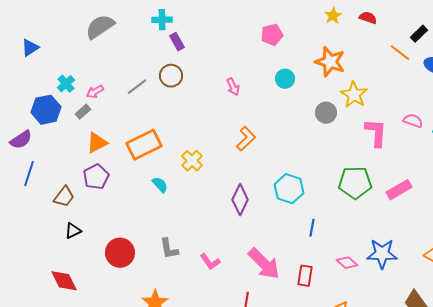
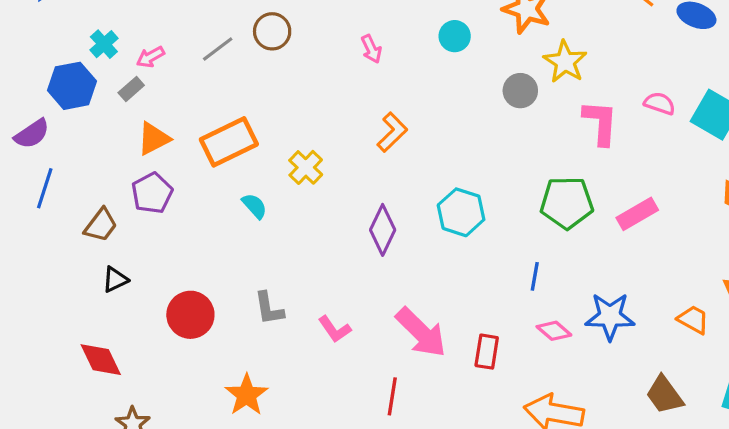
blue line: (312, 228) -> (535, 276), moved

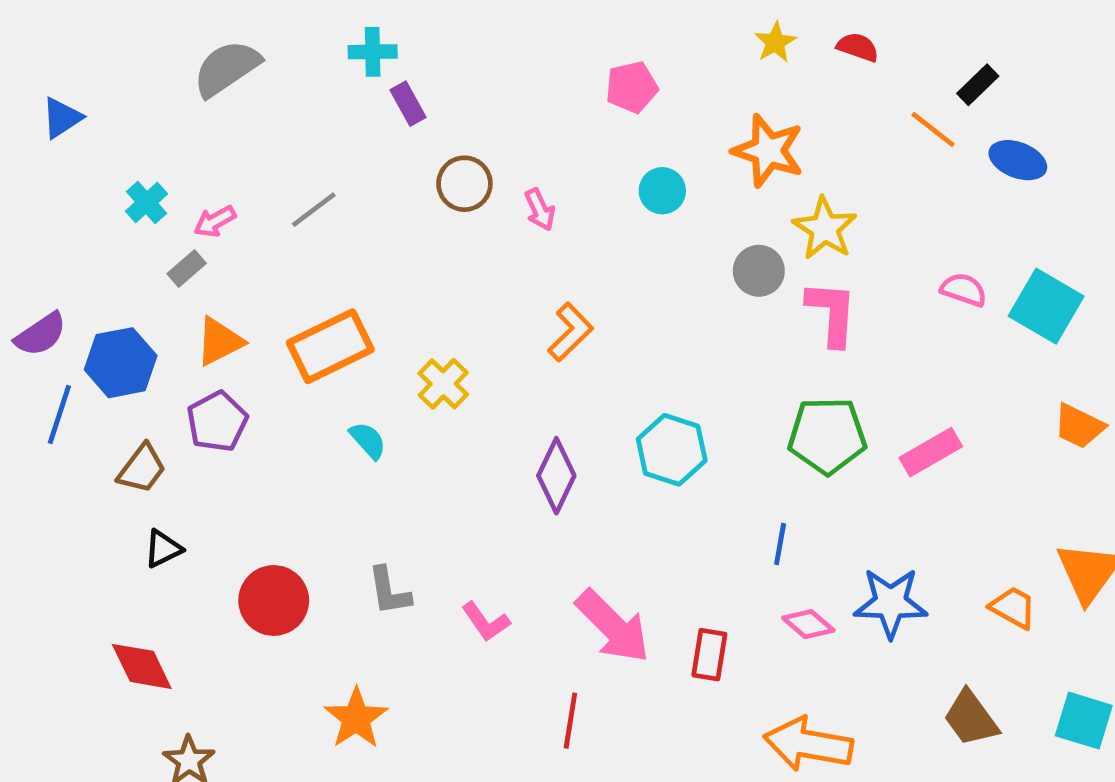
brown circle: (272, 31) -> (464, 184), moved
blue hexagon: (72, 86) -> (121, 363), moved
pink L-shape: (600, 123) -> (832, 313), moved

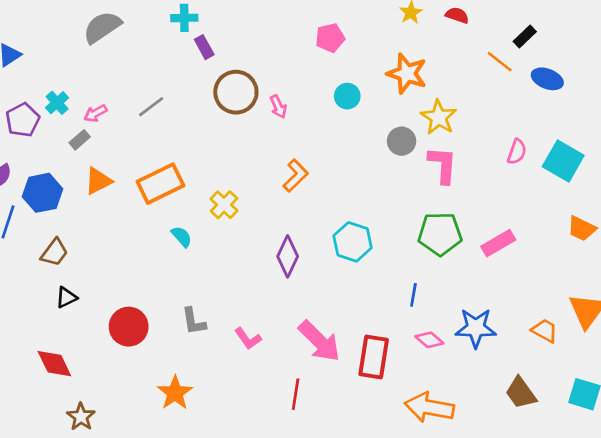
brown circle: (464, 184) -> (236, 92), size x1.4
pink semicircle: (964, 290) -> (517, 152), turned 90
purple pentagon: (217, 422) -> (23, 120), moved
red rectangle: (709, 655) -> (374, 357), size x1.5

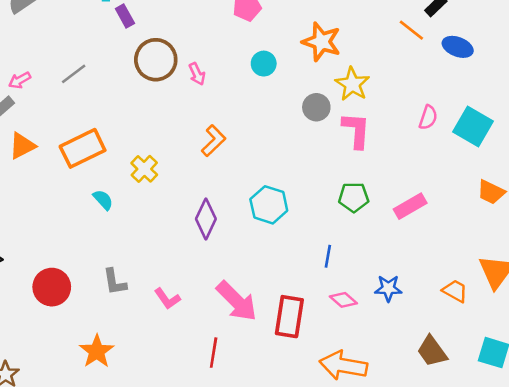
green pentagon: (440, 234) -> (354, 197), size x0.7
blue star: (476, 328) -> (388, 288), size x0.7

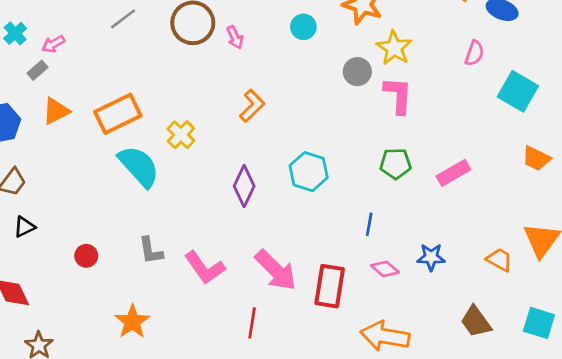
gray line: (74, 74) -> (123, 19), moved
pink semicircle: (428, 118) -> (474, 53), moved
cyan semicircle: (103, 200) -> (139, 166), size x2.0
red circle: (52, 287) -> (86, 256), size x0.6
pink L-shape: (167, 299) -> (205, 268), size x1.5

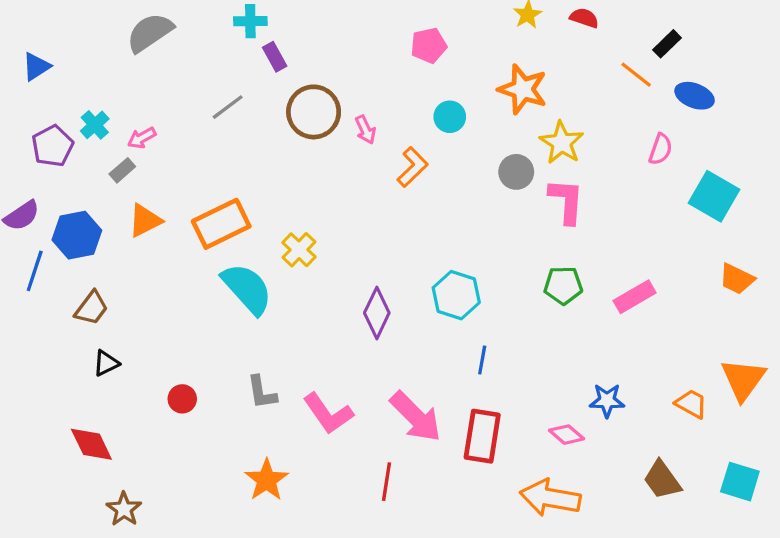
orange L-shape: (252, 106) -> (412, 167), moved
blue line: (369, 224) -> (482, 360), moved
pink diamond: (385, 269) -> (566, 435), moved
orange star: (132, 322) -> (267, 480), moved

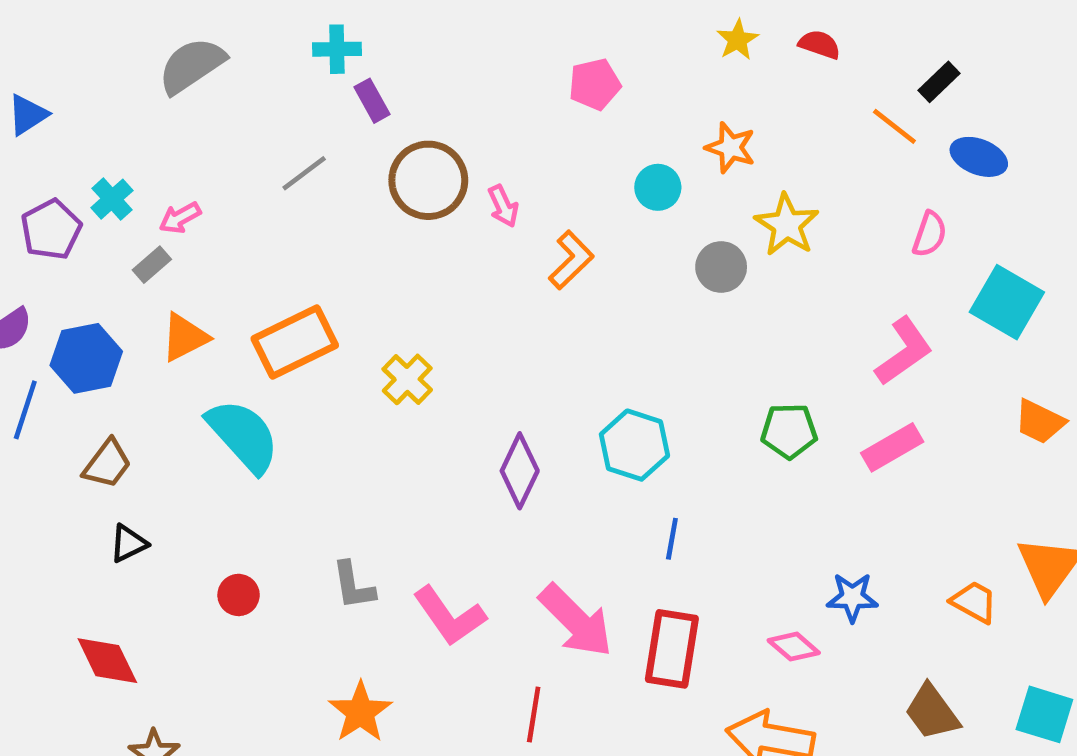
orange star: (523, 89) -> (730, 148), size x0.7
cyan circle: (450, 117) -> (658, 187), moved
pink L-shape: (566, 201) -> (904, 351), moved, turned 51
cyan semicircle: (247, 289) -> (243, 436), moved

